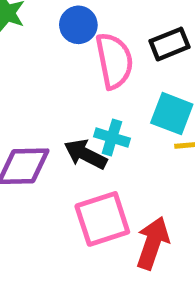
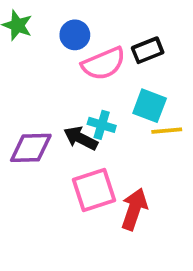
pink semicircle: (114, 61) -> (104, 64), turned 78

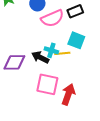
yellow line: (167, 131) -> (62, 53), moved
pink square: (94, 190) -> (47, 84), turned 30

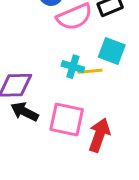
black arrow: (40, 57) -> (25, 112), moved

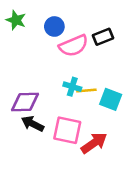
cyan square: (112, 51) -> (111, 99), moved
red arrow: (99, 135) -> (94, 143), turned 36

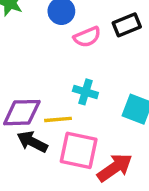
pink semicircle: (74, 46) -> (87, 37), size x0.7
yellow line: (86, 90) -> (58, 119), moved

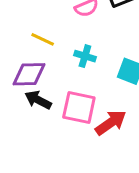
yellow line: (58, 119) -> (43, 39), moved, turned 30

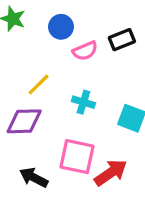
yellow line: (43, 39) -> (39, 84), turned -70
black arrow: (38, 100) -> (34, 177), moved

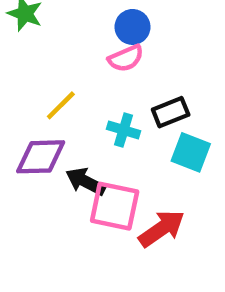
blue circle: (61, 27) -> (132, 27), moved
black rectangle: (122, 40) -> (171, 112), moved
black arrow: (34, 177) -> (85, 181), moved

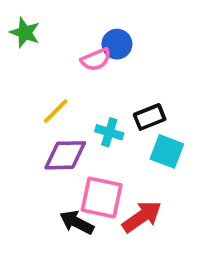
pink semicircle: (126, 58) -> (96, 59), moved
purple diamond: (41, 157) -> (65, 155), moved
black arrow: (85, 181) -> (77, 222), moved

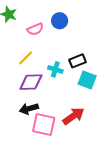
pink semicircle: (96, 59) -> (35, 29), moved
pink square: (102, 197) -> (44, 125), moved
black arrow: (77, 222) -> (29, 109), moved, turned -42

